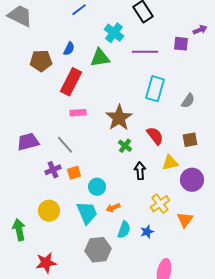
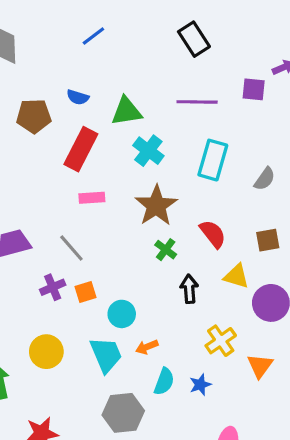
cyan cross: (114, 33) -> (148, 151), moved
blue semicircle: (69, 49) -> (78, 97), turned 80
yellow triangle: (170, 163) -> (236, 276), turned 30

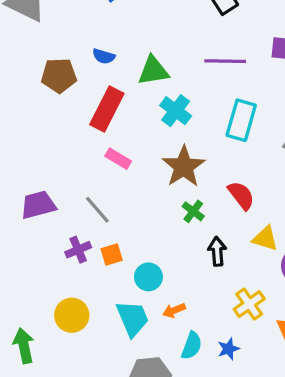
pink rectangle: (92, 198) -> (118, 159), turned 35

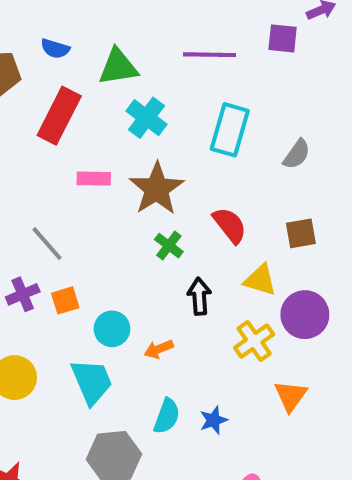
pink rectangle: (118, 159) -> (94, 179), moved, turned -30
yellow cross: (249, 304) -> (254, 341), moved
orange arrow: (174, 310) -> (159, 349), moved

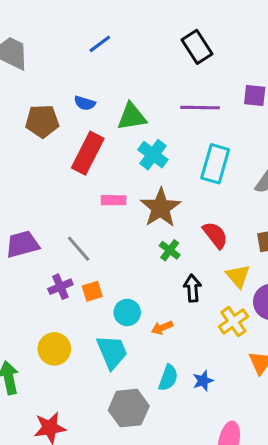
yellow triangle: (260, 280) -> (238, 276), turned 32

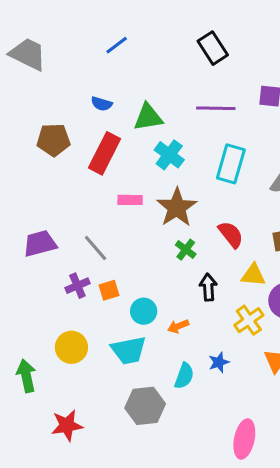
brown pentagon: (42, 121) -> (53, 140), moved
yellow triangle: (238, 276) -> (253, 275), turned -44
cyan trapezoid: (112, 352) -> (129, 350), turned 102
blue star: (203, 381) -> (219, 362), moved

